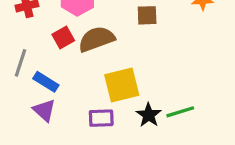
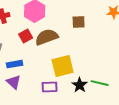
blue rectangle: (46, 82) -> (15, 64), turned -42
green line: (180, 112) -> (100, 83), turned 30

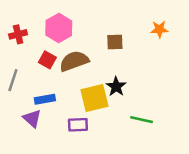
red square: (26, 36) -> (47, 60), turned -32
blue rectangle: (15, 64) -> (45, 99), moved
black star: (80, 85) -> (116, 87), moved

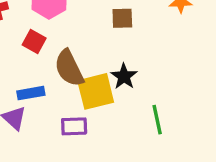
brown semicircle: (74, 61) -> (69, 68), moved, turned -96
green line: (142, 120) -> (157, 120), turned 65

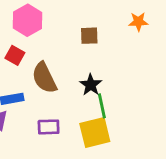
yellow square: (96, 91) -> (95, 133), moved
green line: (157, 120) -> (102, 106), moved

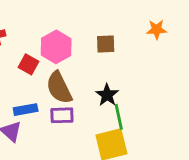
pink hexagon: (28, 20) -> (56, 47), moved
purple rectangle: (49, 127) -> (62, 115), moved

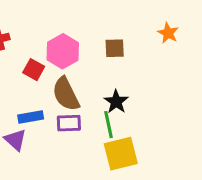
orange star: (157, 29) -> (168, 33), turned 30
green line: (119, 117) -> (109, 125), moved

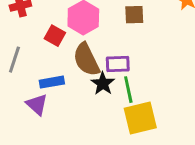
black star: (116, 102) -> (103, 84), moved
purple rectangle: (69, 123) -> (118, 64), moved

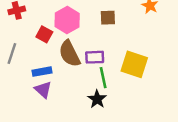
black star: (103, 84) -> (97, 99), moved
purple triangle: (37, 104) -> (43, 90), moved
yellow square: (140, 118) -> (134, 64), moved, turned 32

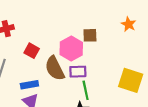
pink hexagon: (67, 20) -> (71, 48), moved
yellow square: (134, 64) -> (131, 80), moved

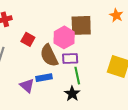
brown square: (90, 35) -> (81, 25), size x1.6
blue rectangle: (29, 85) -> (44, 78), moved

